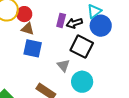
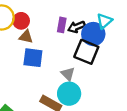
cyan triangle: (94, 11) -> (104, 21), moved
blue circle: (101, 26) -> (93, 34), moved
cyan circle: (82, 82) -> (69, 94), moved

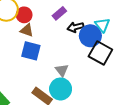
cyan triangle: (104, 21) -> (102, 25), turned -35
purple rectangle: (62, 25) -> (59, 13), moved, turned 32
black square: (86, 52) -> (100, 53), moved

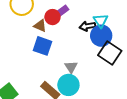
purple rectangle: (59, 13) -> (62, 11), moved
red circle: (24, 15) -> (52, 17), moved
cyan triangle: (102, 25) -> (101, 21), moved

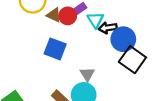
cyan triangle: (101, 21) -> (95, 20), moved
brown triangle: (40, 26) -> (54, 15), moved

